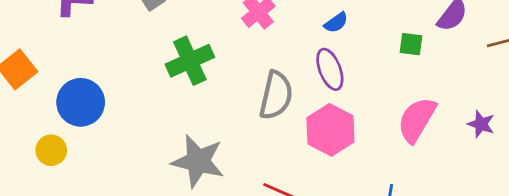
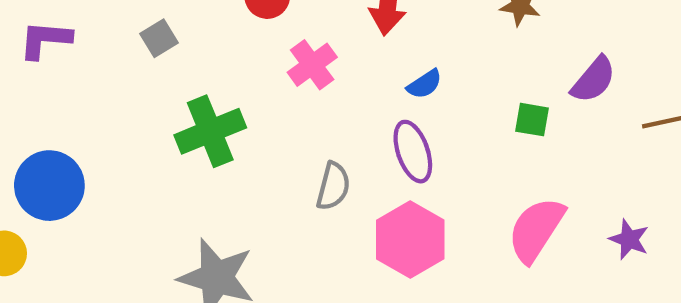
gray semicircle: (276, 95) -> (333, 186), size x0.7

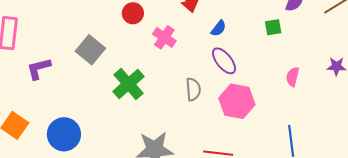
gray square: (159, 38) -> (90, 50), size x1.6
pink semicircle: (536, 230) -> (293, 77), size x0.6

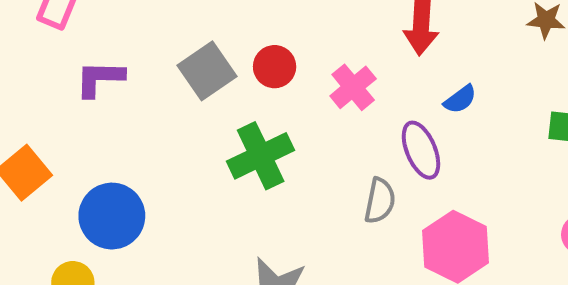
red circle: (133, 13) -> (275, 67), moved
purple ellipse: (224, 61) -> (421, 150), moved

